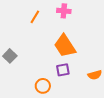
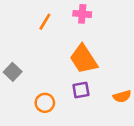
orange circle: (43, 86) -> (45, 103), moved

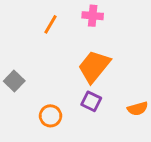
orange trapezoid: (83, 59) -> (94, 67), turned 72
purple square: (81, 90) -> (91, 101), turned 36

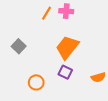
orange line: (51, 24) -> (47, 13), moved
gray square: (14, 81) -> (19, 46), moved

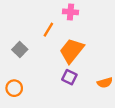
orange line: (47, 13) -> (48, 30), moved
orange circle: (36, 82) -> (14, 88), moved

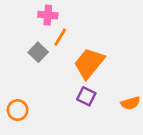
pink cross: (71, 12) -> (48, 15), moved
gray square: (20, 49) -> (38, 52), moved

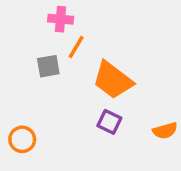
gray square: (38, 52) -> (48, 66), turned 36
orange trapezoid: (89, 63) -> (113, 80), turned -92

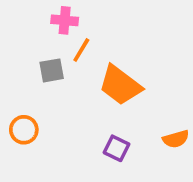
purple square: (109, 122) -> (117, 148), moved
orange circle: (22, 139) -> (24, 130), moved

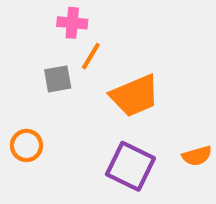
orange trapezoid: (120, 85) -> (135, 96), turned -60
purple square: (117, 148) -> (130, 166), size x1.6

